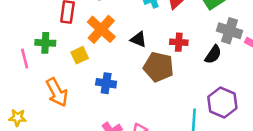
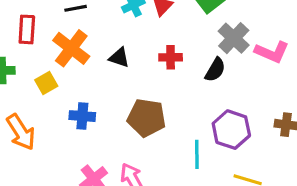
gray cross: (230, 31) -> (234, 38), turned 30
brown pentagon: (159, 67) -> (147, 118), moved

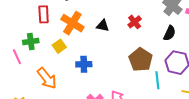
red cross: (171, 57) -> (135, 22), turned -32
black semicircle: (215, 70) -> (170, 33), moved
brown pentagon: (147, 118) -> (141, 60), moved, turned 30

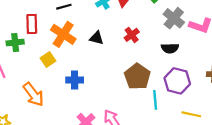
black semicircle: (170, 33) -> (170, 48), turned 63
green cross: (31, 42) -> (15, 43), moved

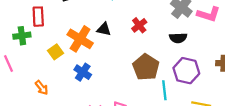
orange cross: (63, 34) -> (80, 39), moved
blue cross: (75, 80) -> (83, 72), turned 35
orange arrow: (33, 94) -> (42, 88), size x0.6

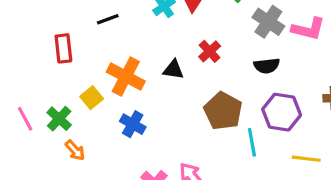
black triangle: (104, 29) -> (173, 70), moved
green cross: (22, 36) -> (59, 119), moved, turned -36

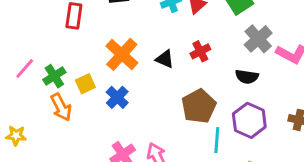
yellow square: (92, 98) -> (85, 84), moved
pink line: (25, 119) -> (25, 68), turned 55
orange arrow: (75, 150) -> (61, 107), size x1.4

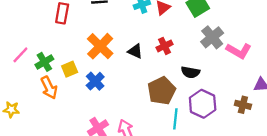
black semicircle: (247, 77) -> (190, 72), moved

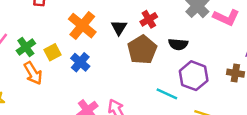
black triangle: (135, 51) -> (119, 28), turned 42
brown pentagon: (162, 91) -> (142, 50), moved
cyan line: (175, 119) -> (167, 94), turned -66

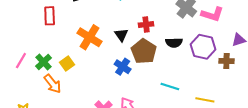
red cross: (149, 19) -> (146, 24), turned 32
blue cross: (80, 62) -> (123, 67), moved
purple hexagon: (194, 76) -> (203, 47), moved

